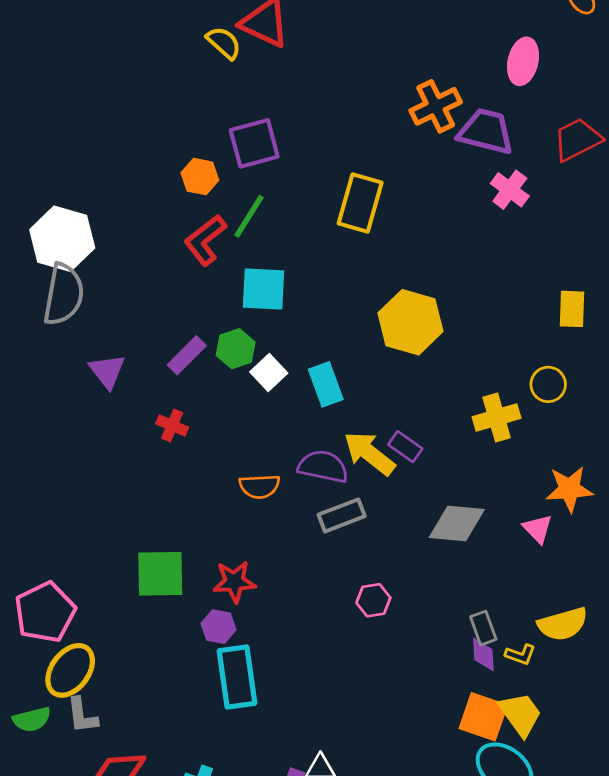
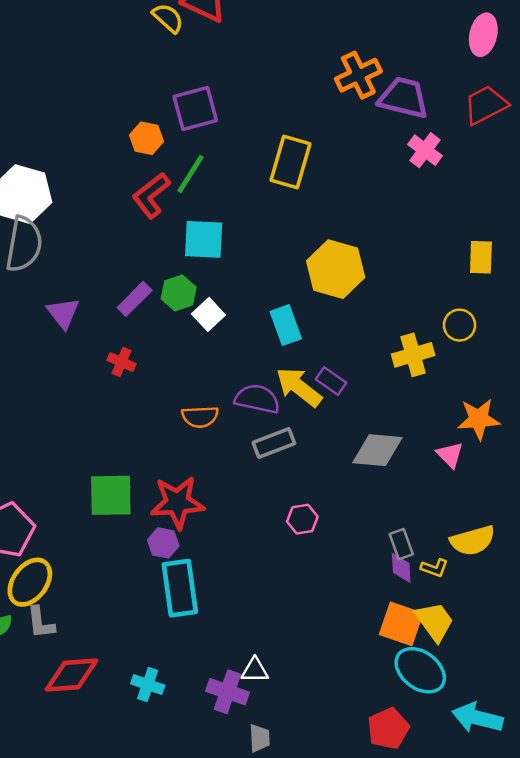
pink ellipse: (523, 61) -> (483, 35), moved
cyan rectangle: (326, 384) -> (286, 325), moved
red star: (234, 582) -> (177, 502), size x1.4

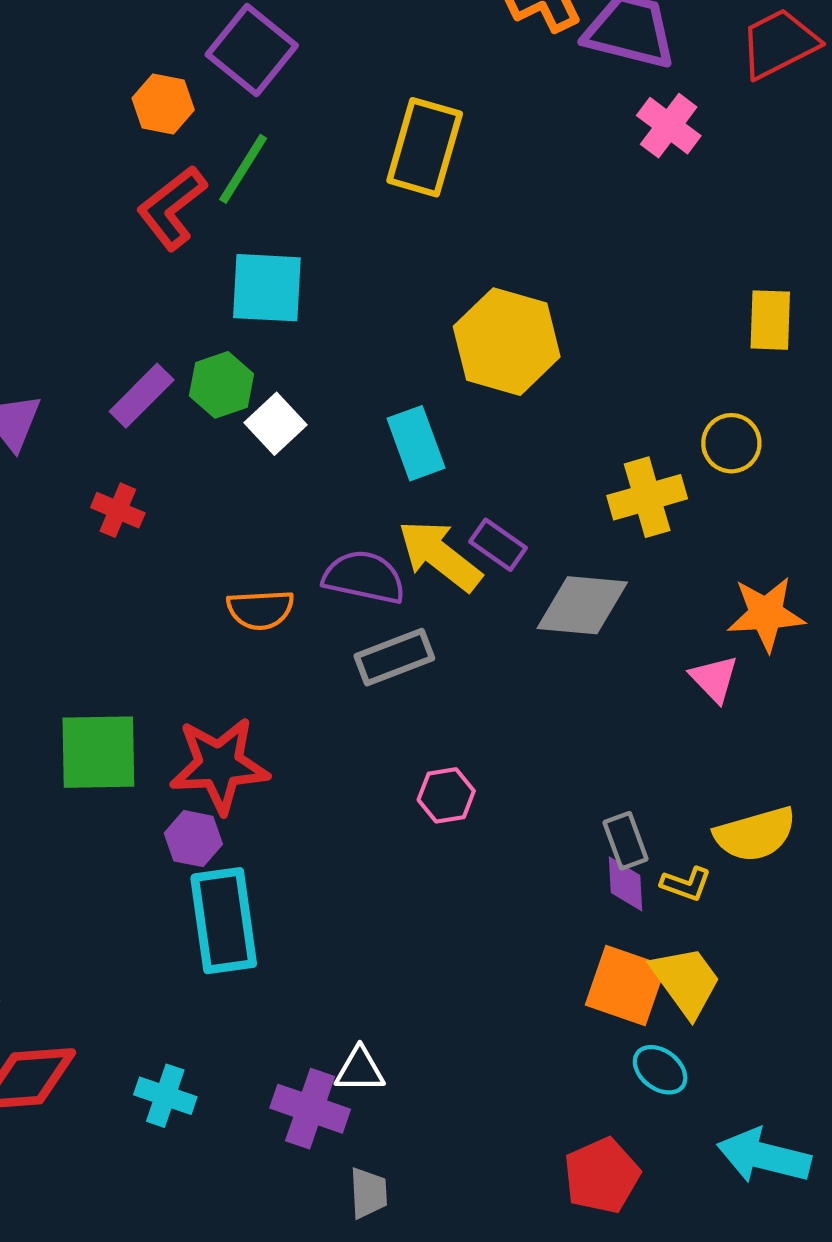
purple square: (195, 108) -> (252, 50), turned -36
gray diamond: (377, 450) -> (582, 605), moved
cyan ellipse: (420, 670) -> (660, 1070), size x0.6

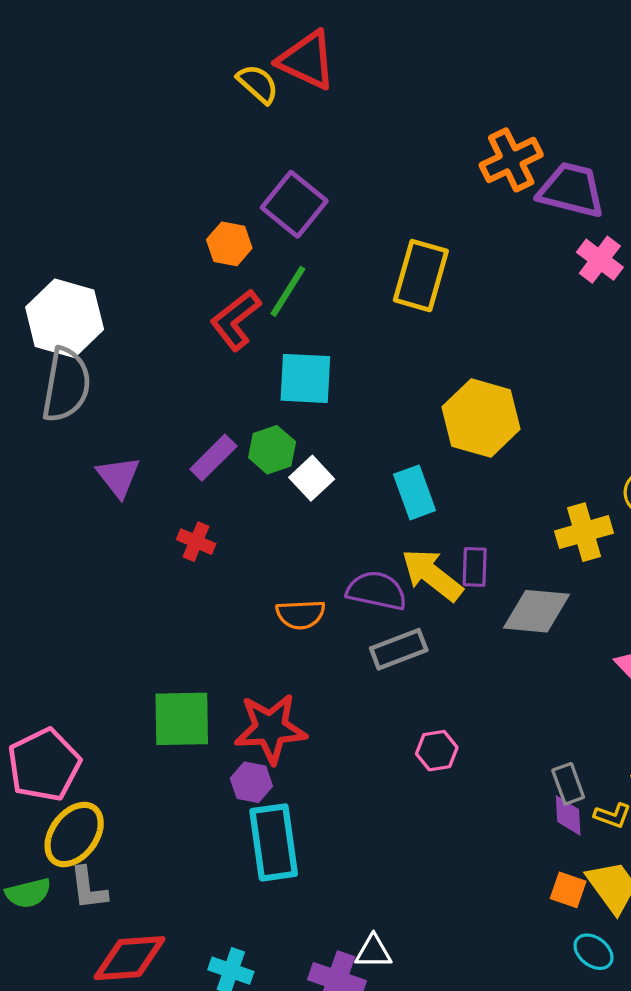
purple rectangle: (498, 545) -> (475, 567), turned 57
orange square: (626, 985) -> (568, 890), size x0.6

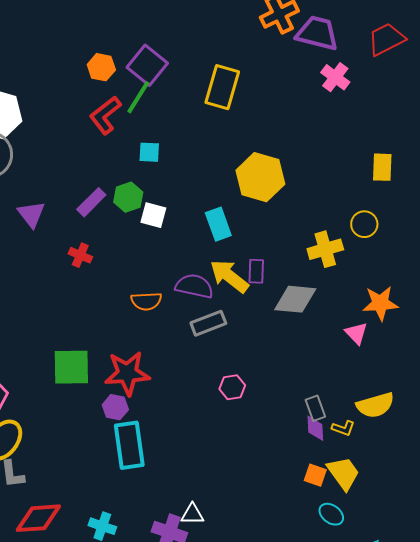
purple square: (294, 204) -> (147, 65), moved
cyan square: (305, 378) -> (149, 152), size x0.6
white square: (312, 478) -> (153, 215), turned -32

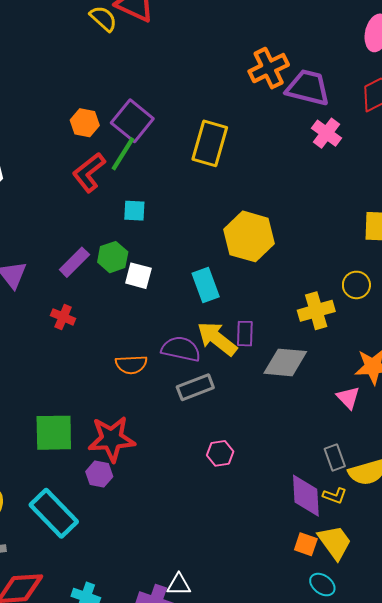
gray rectangle: (315, 408) -> (335, 457), moved
purple diamond: (315, 428) -> (306, 496), size x1.6
cyan rectangle: (129, 445) -> (54, 513), moved, turned -36

